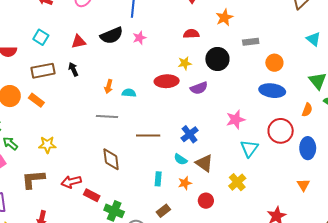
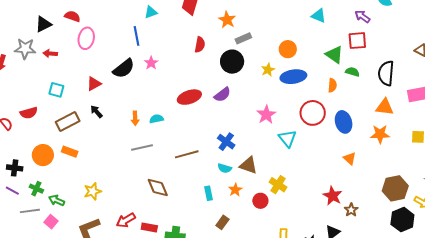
red semicircle: (191, 34) -> (200, 45), turned 119
gray rectangle: (251, 42) -> (243, 38), moved
yellow star: (185, 63) -> (268, 70), moved
yellow cross: (237, 182) -> (278, 185), moved

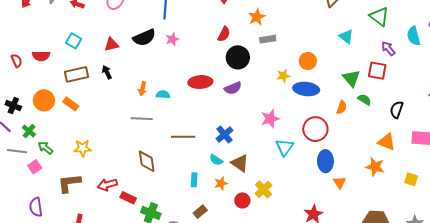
black circle: (232, 62) -> (238, 57), moved
black semicircle: (386, 73) -> (397, 110), size x0.7
blue ellipse: (344, 122) -> (325, 161), moved

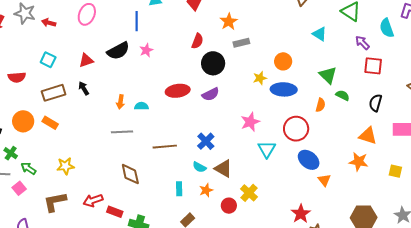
red square: (377, 71) -> (373, 66), moved
blue ellipse: (325, 161) -> (309, 160), turned -45

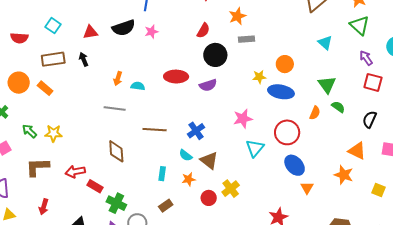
green arrow: (28, 168) -> (29, 131), moved

